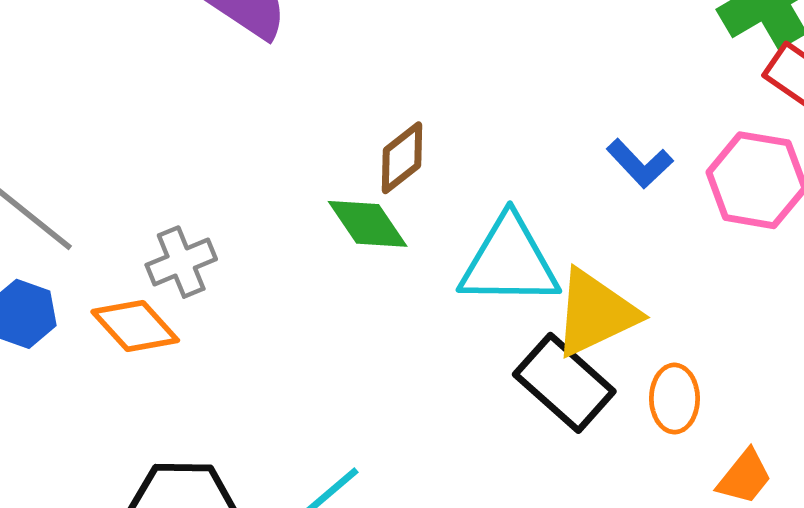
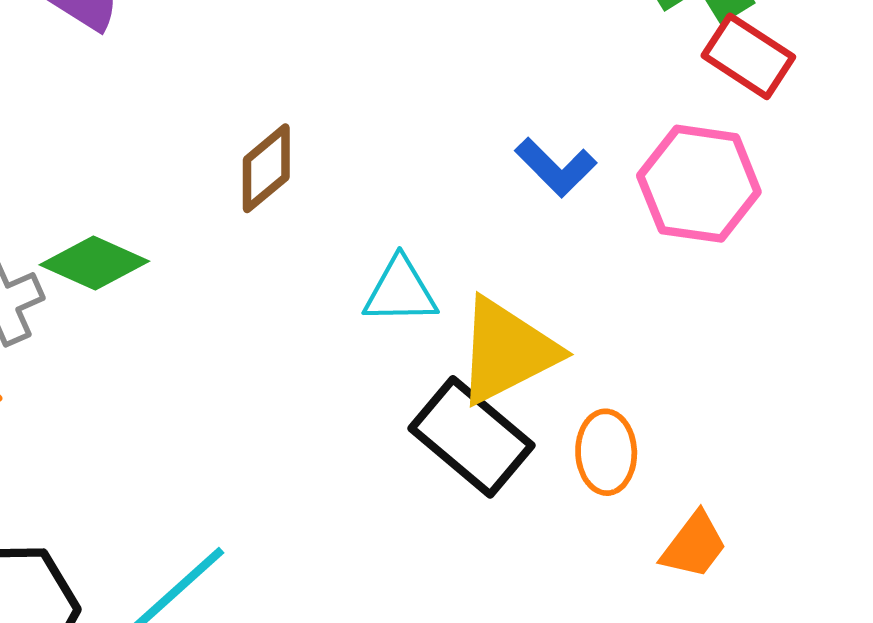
green diamond: (368, 224) -> (94, 263), moved, turned -30
cyan triangle: (509, 261) -> (400, 291), size x0.6

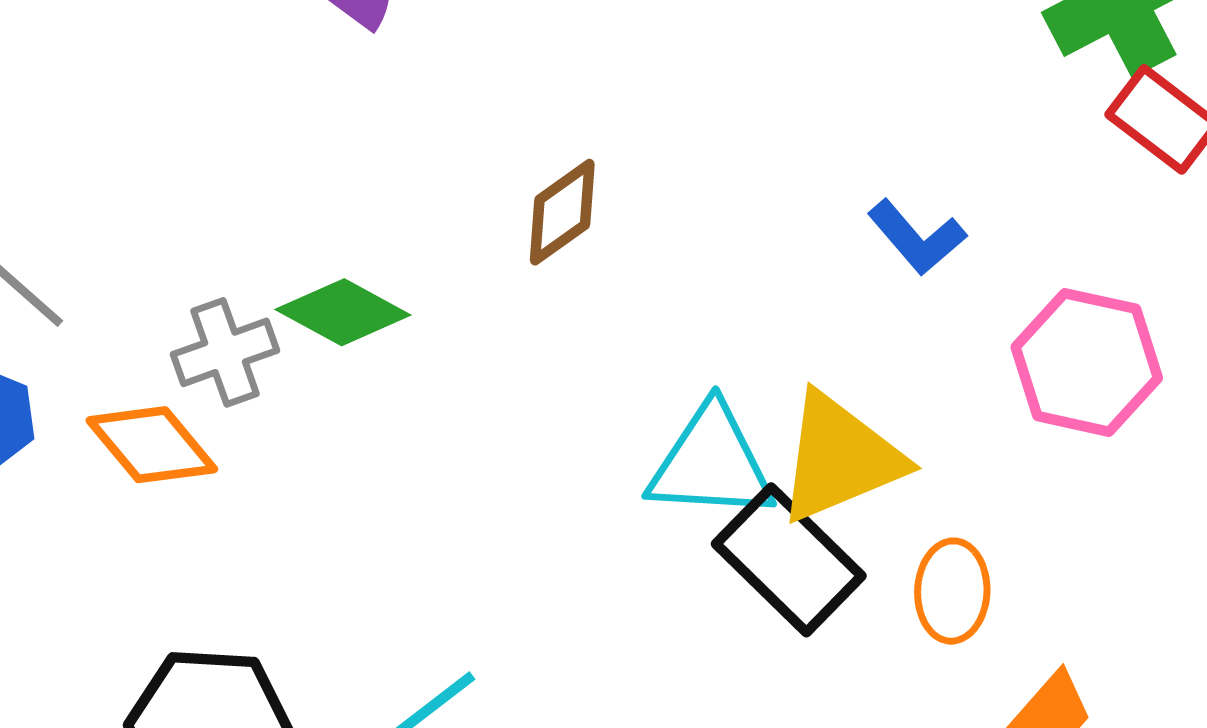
pink hexagon: (699, 184) -> (1087, 362), moved
cyan triangle: (400, 291) -> (711, 463), moved, size x1.4

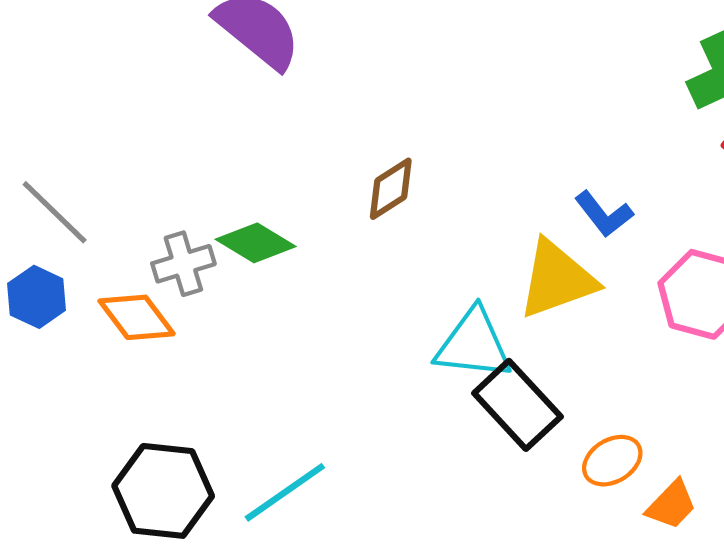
yellow triangle: (840, 458) -> (557, 279), moved
orange ellipse: (952, 591) -> (612, 461), moved, turned 54

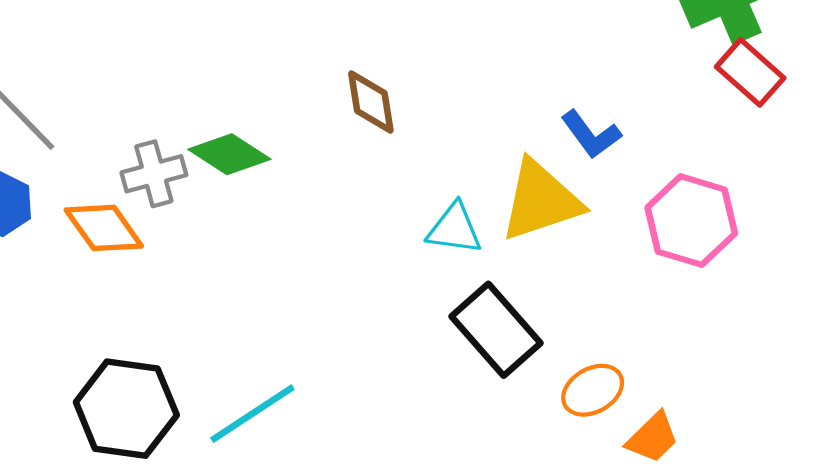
brown diamond: (391, 189) -> (371, 102), turned -68
cyan triangle: (473, 344) -> (454, 229), moved, size x0.7

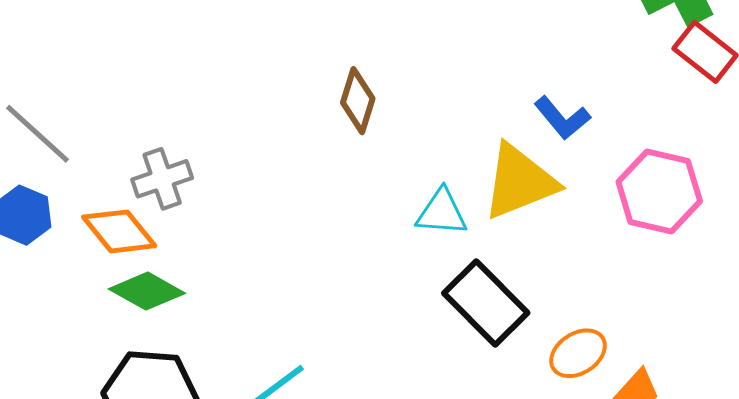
brown diamond: (371, 102) -> (358, 101), turned 30
green diamond: (229, 154) -> (147, 291), moved

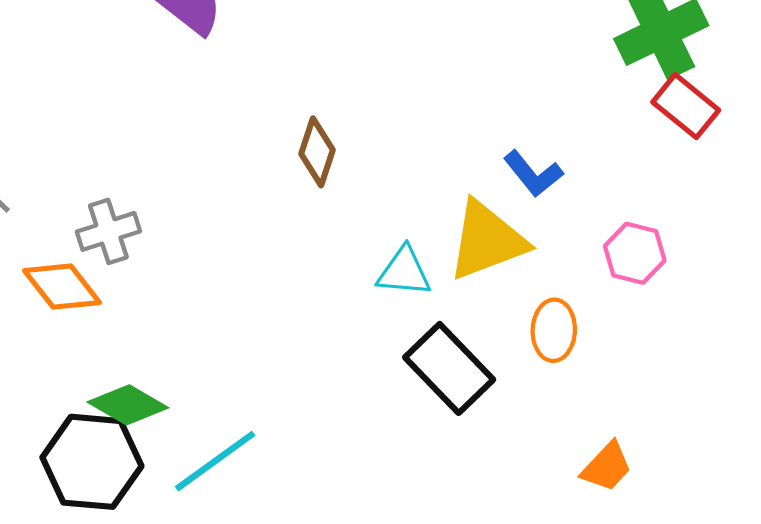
pink hexagon: (659, 192) -> (635, 253), size x0.7
green diamond: (147, 291) -> (128, 405), moved
orange ellipse: (578, 353) -> (554, 330), moved, turned -56

